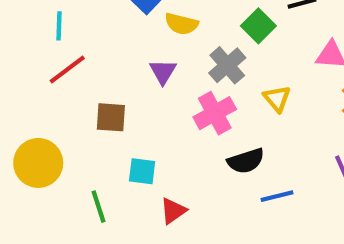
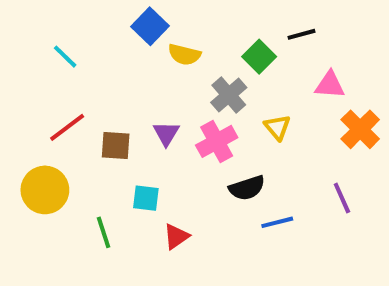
cyan line: (59, 26) -> (65, 57), turned -48
red line: (67, 70) -> (67, 127), moved
purple triangle: (163, 72) -> (166, 133), moved

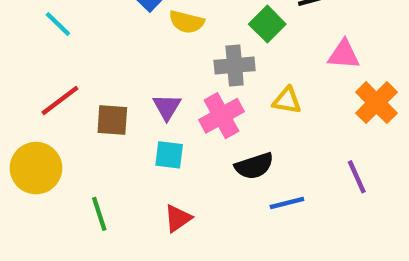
gray cross: (229, 95) -> (235, 66), turned 36
yellow triangle: (277, 127) -> (287, 100), turned -40
cyan square: (146, 198) -> (169, 155), moved

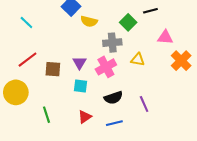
black semicircle: (254, 166) -> (113, 98), moved
purple line: (357, 177) -> (144, 104), moved
blue line: (287, 203) -> (114, 123), moved

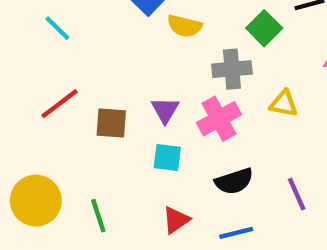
yellow circle: (16, 92) -> (36, 201), moved

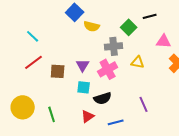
cyan line: (57, 28) -> (33, 36), moved
black semicircle: (234, 181) -> (103, 98), moved

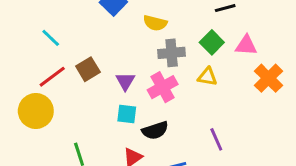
yellow semicircle: (92, 26) -> (155, 23), moved
green square: (129, 27) -> (212, 42), moved
brown square: (58, 71) -> (88, 69), moved, turned -35
yellow circle: (23, 107) -> (36, 111), moved

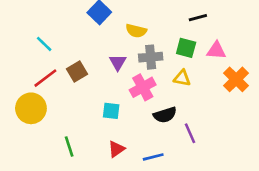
green square: (212, 42) -> (186, 48), turned -30
purple triangle: (125, 81) -> (118, 62), moved
black semicircle: (155, 130) -> (165, 115), moved

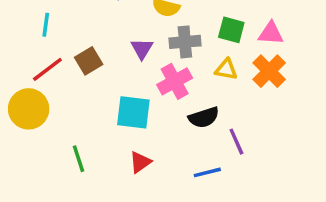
cyan line: (44, 44) -> (46, 25), turned 54
orange cross: (236, 79) -> (269, 71), moved
cyan square: (111, 111) -> (133, 112), size x1.5
blue line: (153, 157) -> (207, 172), moved

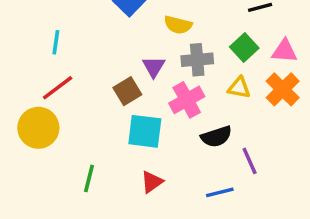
green square: (231, 30) -> (244, 48), turned 32
brown square: (89, 61) -> (127, 91), moved
green line: (78, 159) -> (89, 178), turned 32

